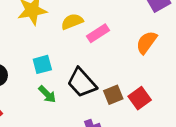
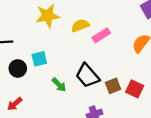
cyan square: (42, 64) -> (39, 59), moved
red square: (140, 98) -> (135, 89), turned -30

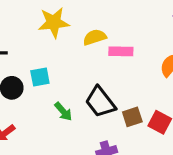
pink rectangle: (101, 35) -> (121, 51), turned 30

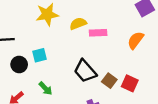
green arrow: (63, 112) -> (45, 88), moved
brown square: (132, 117) -> (109, 81), turned -32

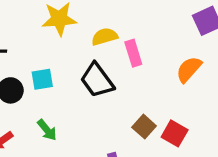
pink rectangle: (98, 33) -> (133, 53), turned 70
black trapezoid: (85, 71) -> (97, 80), moved

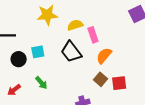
orange semicircle: (189, 69) -> (104, 56), moved
red square: (175, 133) -> (119, 83), turned -35

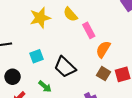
yellow semicircle: (75, 25) -> (70, 14), moved, turned -105
black trapezoid: (71, 52) -> (65, 67), moved
black circle: (19, 59) -> (13, 77), moved

